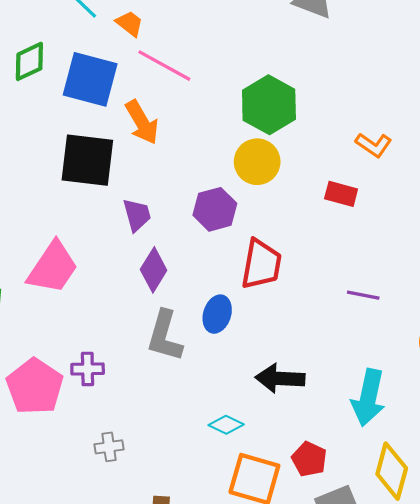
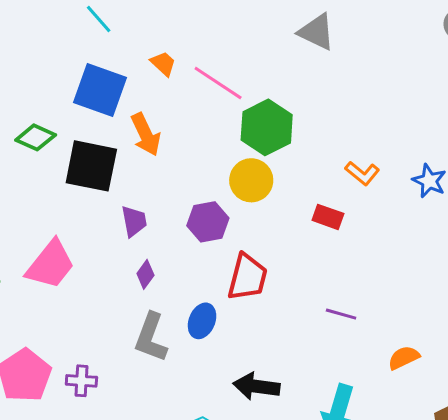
orange trapezoid: (130, 24) -> (163, 64), moved
green diamond: (29, 61) -> (36, 137), moved, turned 45
pink line: (164, 66) -> (218, 83), moved
purple diamond: (154, 270) -> (145, 274), size x0.7
purple cross: (88, 369) -> (81, 381), moved

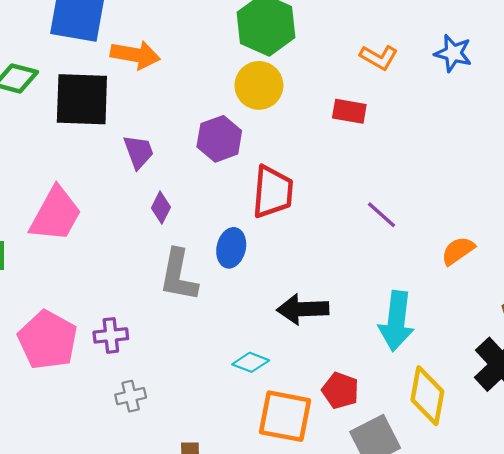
orange arrow: (146, 134) -> (135, 55), turned -45
purple line: (341, 314) -> (382, 215), turned 36

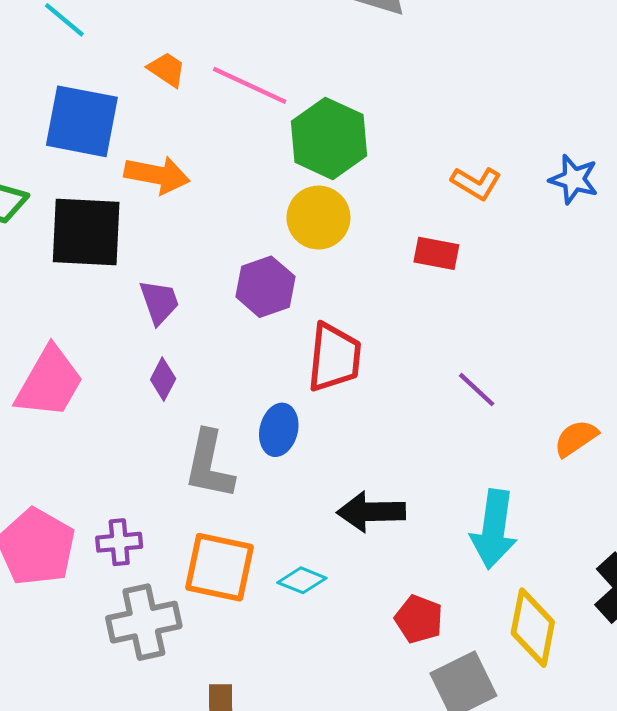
purple diamond: (161, 208) -> (163, 379), moved
gray cross: (131, 396) -> (144, 622), size x1.8
orange square: (285, 416) -> (219, 567), moved

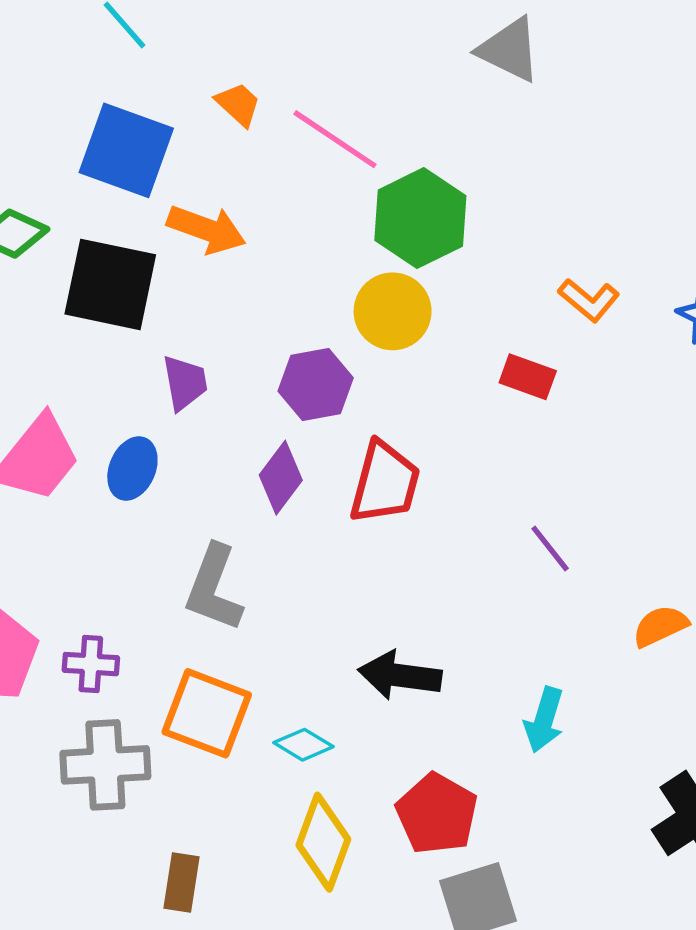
purple diamond: (163, 379) -> (281, 478), moved, size x1.4
blue ellipse: (279, 430) -> (132, 468), moved
cyan arrow: (494, 529) -> (544, 720), size x0.7
red pentagon: (419, 619) -> (437, 814), size x1.4
yellow diamond: (533, 628) -> (323, 842), moved

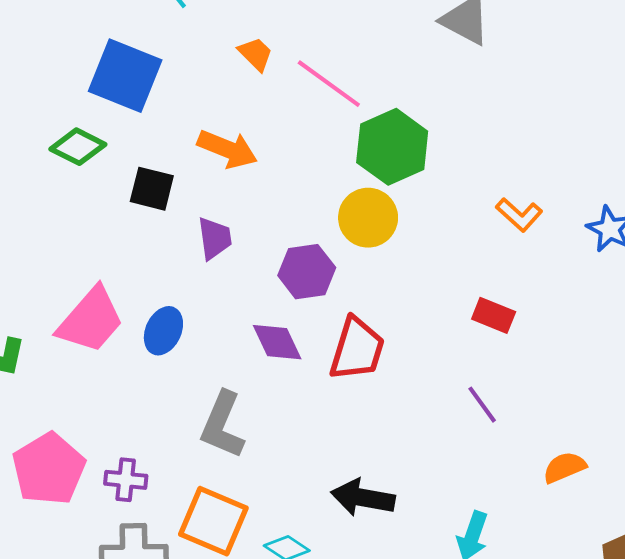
blue square: (126, 150) -> (125, 76), moved
black square: (110, 284) -> (152, 189), size x0.6
red rectangle: (528, 377) -> (494, 315), moved
purple trapezoid: (185, 383) -> (215, 238), moved
purple diamond: (281, 478) -> (277, 342), turned -64

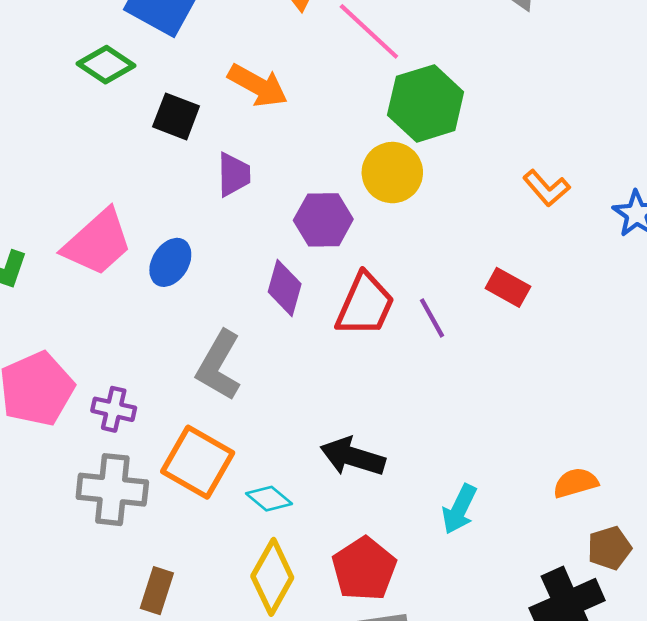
purple diamond: (277, 342) -> (285, 288), turned 34
purple line: (482, 405) -> (432, 318), moved
orange semicircle: (564, 467) -> (576, 483), moved

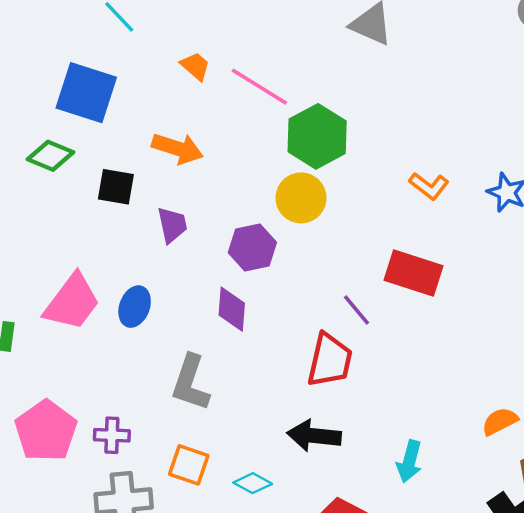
red rectangle: (508, 287) -> (413, 273), size x1.6
red trapezoid: (365, 305) -> (330, 360), moved
orange square: (198, 462) -> (189, 465), size x0.7

